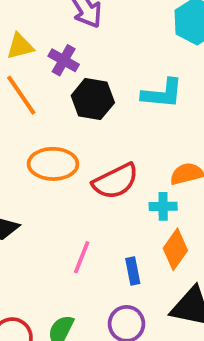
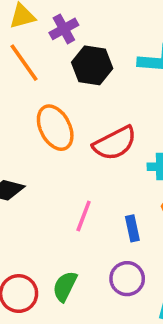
purple cross: (64, 60) -> (64, 29), turned 32
orange ellipse: (53, 164) -> (55, 128), turned 63

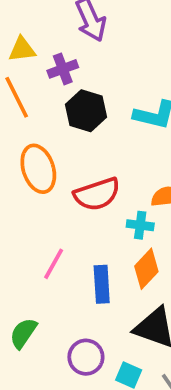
blue rectangle: (132, 228) -> (102, 284), size x1.4
purple circle: (127, 279) -> (86, 357), moved

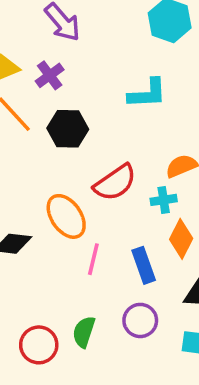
black hexagon: (86, 111) -> (68, 129), moved
orange ellipse: (38, 169) -> (66, 216), moved
purple circle: (86, 357) -> (140, 320), moved

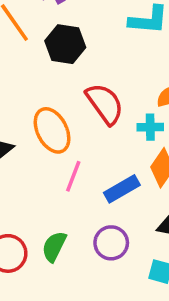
red semicircle: (115, 183) -> (105, 104), turned -99
blue rectangle: (144, 265) -> (122, 189), turned 72

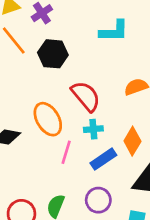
cyan cross: (150, 127) -> (93, 129), moved

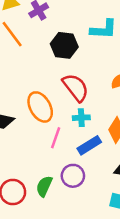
black hexagon: (53, 54) -> (64, 45), moved
purple circle: (98, 200) -> (73, 176), moved

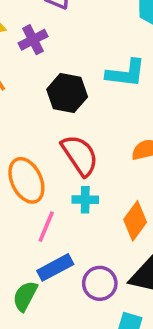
blue rectangle: (89, 145) -> (55, 267), moved
purple circle: (73, 176) -> (100, 283), moved

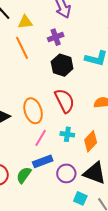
purple cross: (33, 40) -> (56, 37), moved
cyan cross: (85, 200) -> (67, 134), moved

